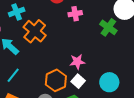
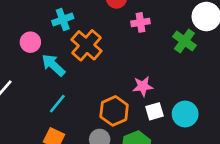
white square: (78, 81) -> (155, 111), moved, turned 32

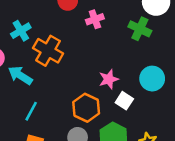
white square: (155, 111) -> (124, 101), turned -30
cyan circle: (185, 114) -> (152, 79), moved

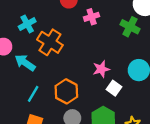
orange hexagon: (86, 108) -> (66, 91), moved

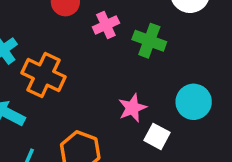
green cross: (130, 27) -> (149, 41), moved

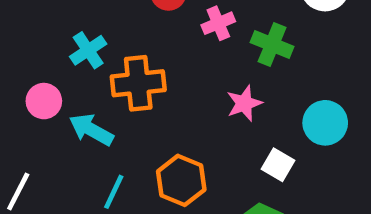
orange cross: (44, 75) -> (138, 83), turned -33
pink star: (132, 108) -> (244, 103), moved

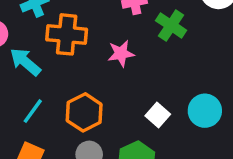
pink star: (244, 103) -> (121, 53), moved
cyan circle: (325, 123) -> (205, 111), moved

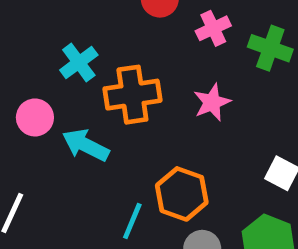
cyan line: (33, 111) -> (132, 221), moved

